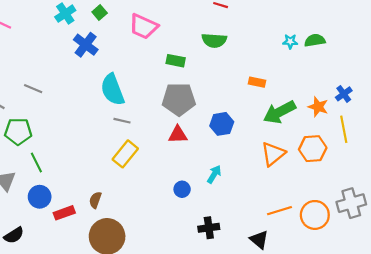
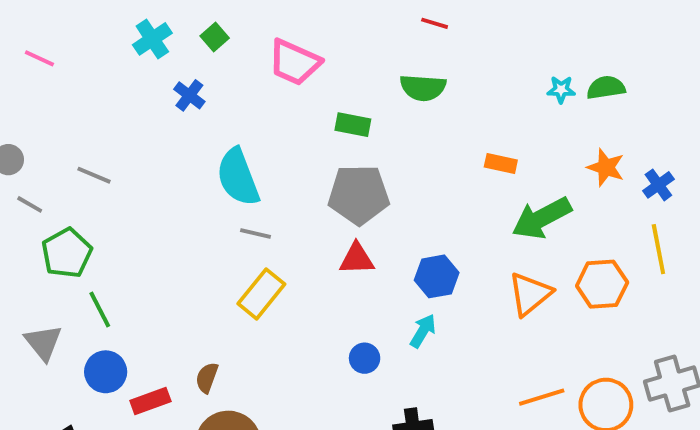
blue cross: (86, 45) -> (189, 95), size x0.7
orange star: (318, 107) -> (606, 167), moved
blue hexagon: (222, 124) -> (437, 276), moved
green pentagon: (18, 131) -> (67, 253), turned -30

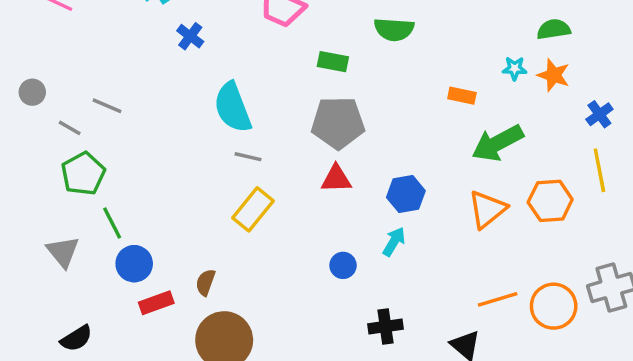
cyan star: (561, 90) -> (515, 68), moved
orange star: (606, 167) -> (554, 75), moved
gray line: (30, 204) -> (70, 128), moved
blue circle: (106, 372) -> (134, 264), moved

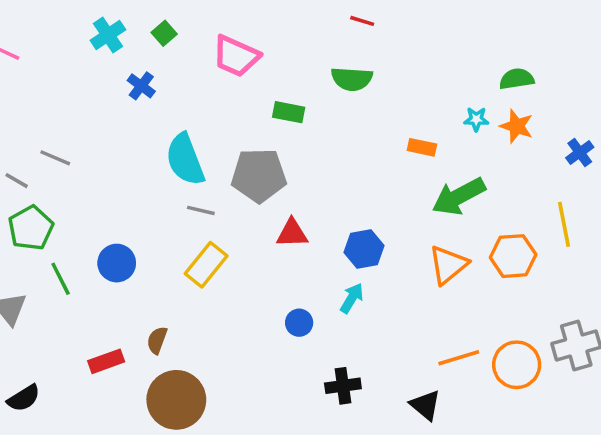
blue cross: (599, 114) -> (580, 153), moved
gray pentagon: (338, 123) -> (259, 175), moved
blue circle: (134, 264) -> (117, 263), moved

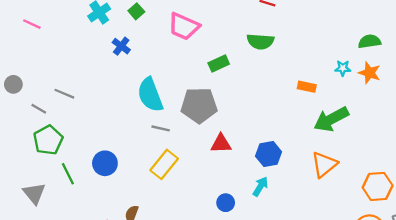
green rectangle: (289, 112) -> (219, 64), turned -36
orange hexagon: (513, 256) -> (378, 186), moved

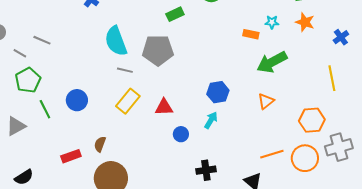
cyan star: (343, 68) -> (272, 22), moved
red triangle: (221, 144) -> (164, 107), moved
orange triangle: (324, 164) -> (266, 101), size x0.7
gray triangle: (34, 193) -> (16, 126), turned 40

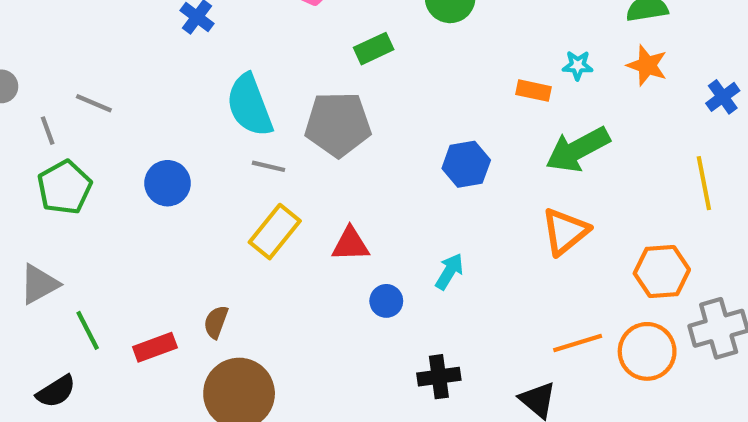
gray line: (20, 53) -> (48, 131), turned 40
blue hexagon: (218, 92) -> (466, 164), moved
blue circle: (77, 100) -> (168, 183), moved
orange triangle: (266, 101) -> (565, 232), size x1.4
green line: (45, 109) -> (88, 330), moved

